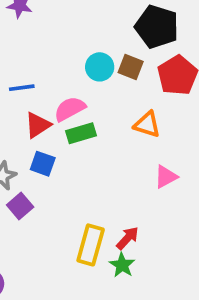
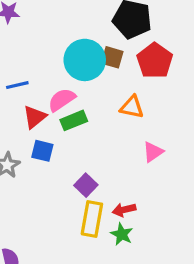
cyan circle: (100, 67) -> (85, 60), size x1.6
purple square: (20, 206) -> (86, 185), moved
red arrow: (127, 238) -> (124, 210), turned -140

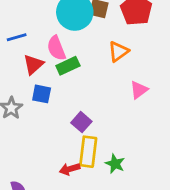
pink semicircle: (62, 100) -> (56, 48), turned -75
orange triangle: (132, 107) -> (118, 51), turned -45
red arrow: (124, 210) -> (70, 169), moved

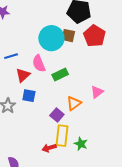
orange triangle: (118, 51) -> (74, 103), moved
green rectangle: (68, 66) -> (60, 75), moved

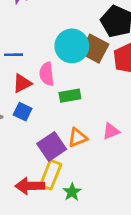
brown square: (68, 36) -> (94, 49), size x1.5
purple square: (57, 115) -> (52, 146), size x1.5
red arrow: (49, 148) -> (30, 186), size x1.5

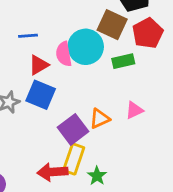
cyan circle: (72, 46) -> (86, 47), moved
green rectangle: (70, 96) -> (123, 61), moved
blue square: (23, 112) -> (41, 95), size x1.5

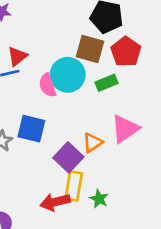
red triangle: (39, 65) -> (17, 56), moved
pink triangle: (134, 110) -> (125, 129), size x1.6

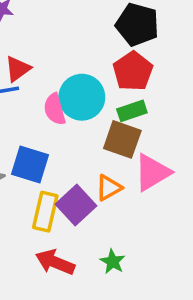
brown square: (90, 49) -> (122, 139), moved
red pentagon: (126, 52) -> (133, 71), moved
yellow rectangle: (74, 186) -> (45, 212), moved
red arrow: (55, 202) -> (55, 262), turned 32

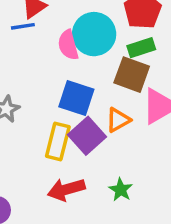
blue square: (30, 164) -> (76, 98), moved
red arrow: (55, 262) -> (66, 189), turned -39

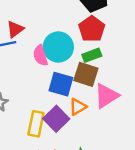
blue square: (76, 98) -> (61, 84), moved

